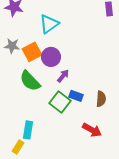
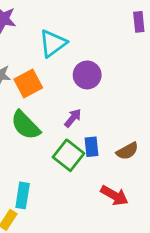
purple circle: (51, 57) -> (87, 75), moved
blue rectangle: (76, 96) -> (91, 147), turned 64
brown semicircle: (101, 99) -> (127, 151), turned 56

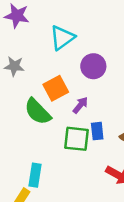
orange square: (28, 84) -> (56, 88), moved
green square: (68, 155) -> (76, 139), turned -32

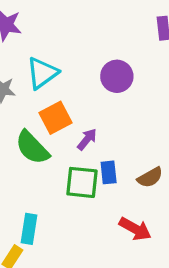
cyan triangle: (62, 38) -> (42, 73), moved
purple circle: (93, 66) -> (117, 76), moved

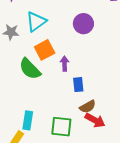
purple arrow: (87, 139) -> (65, 64), turned -40
brown semicircle: (150, 177) -> (88, 107), moved
green square: (82, 182) -> (61, 127), moved

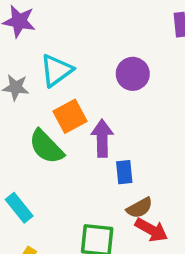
purple arrow: (65, 64) -> (102, 138), size x1.5
cyan rectangle: (28, 120) -> (19, 208), moved, turned -48

